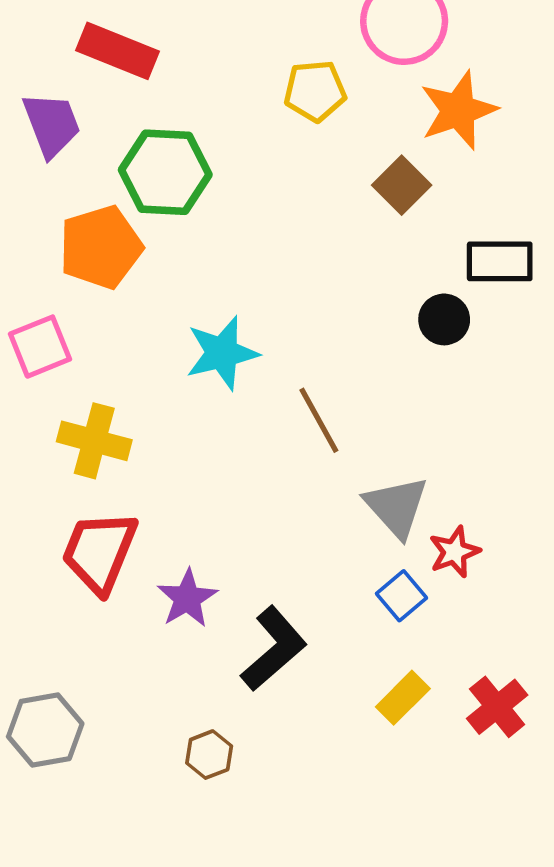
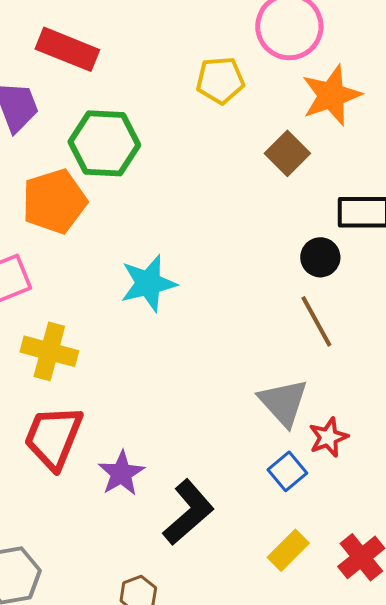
brown line: (319, 420) -> (316, 321), moved

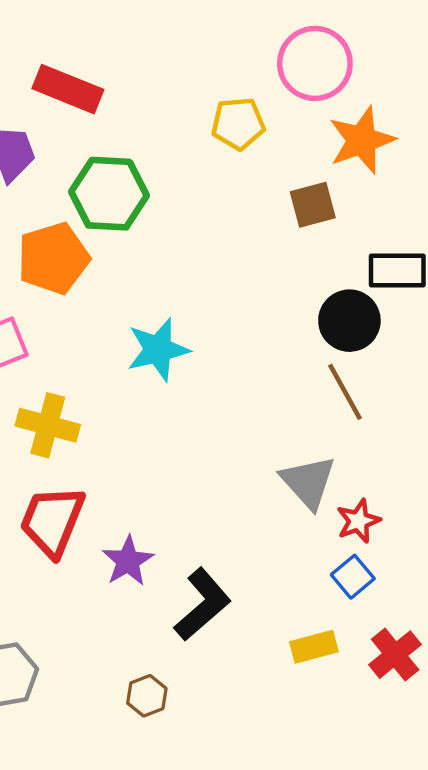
brown square: (287, 153) -> (313, 205), turned 30
black circle: (320, 257) -> (349, 321), size x1.4
blue square: (287, 471) -> (353, 577), moved
yellow rectangle: (288, 550) -> (314, 647), turned 30

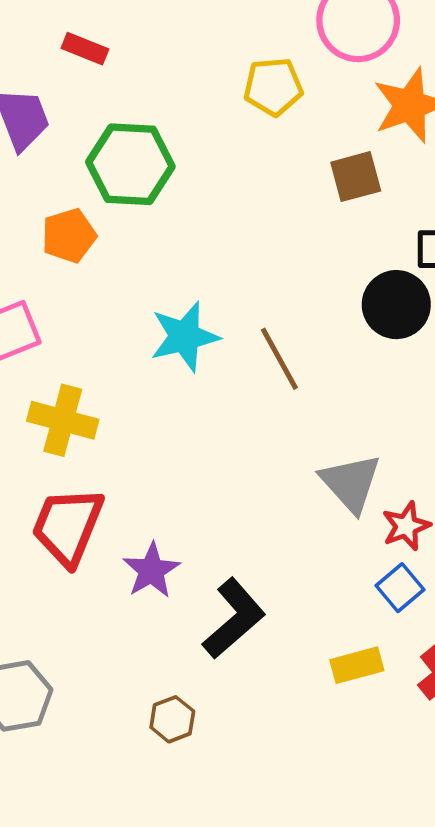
red rectangle: (68, 89) -> (85, 49), size x0.6
orange pentagon: (53, 258) -> (69, 236), size x0.7
brown line: (345, 392) -> (279, 359), moved

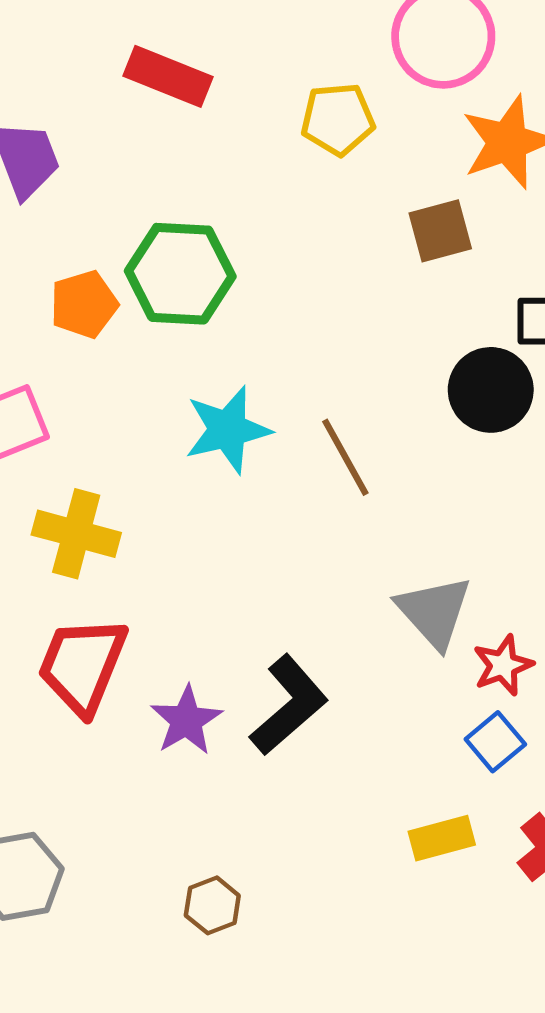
red rectangle: (85, 49) -> (168, 76), moved, size x1.5
green hexagon: (130, 164) -> (180, 274), moved
black L-shape: (234, 618) -> (289, 705), moved

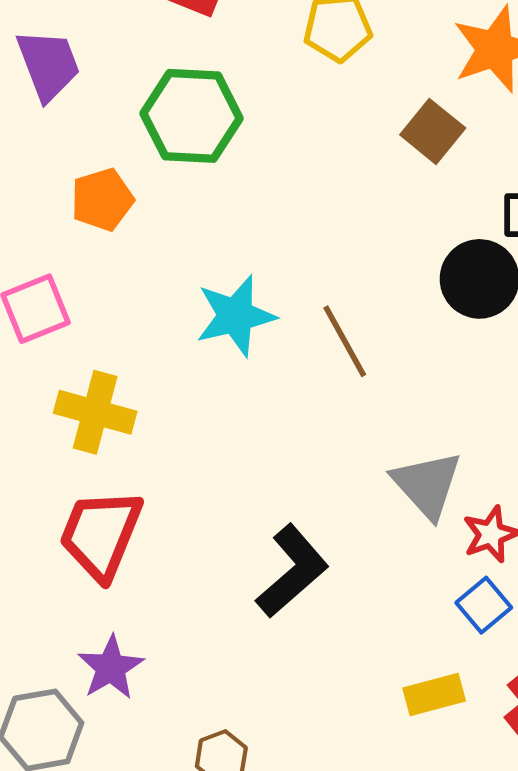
brown square: (440, 231) -> (433, 131), turned -36
green hexagon: (180, 274) -> (192, 116), moved
purple star: (186, 720) -> (111, 668), moved

